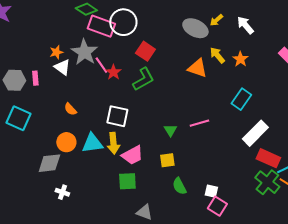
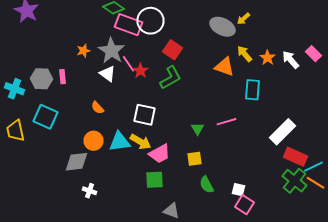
white arrow: (245, 25) -> (290, 60), moved
white triangle: (62, 67) -> (108, 74), moved
cyan rectangle: (241, 99) -> (252, 90), moved, turned -30
yellow arrow: (113, 143) -> (140, 142), turned -55

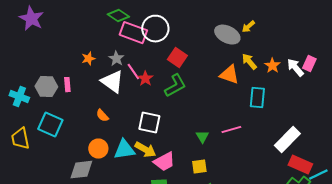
gray star: (112, 51) -> (116, 59), size x0.6
pink rectangle: (314, 54) -> (309, 64), moved, turned 70
white triangle: (108, 74) -> (112, 82), size x1.4

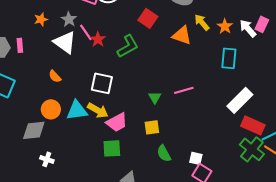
red square: (177, 58) -> (148, 18), moved
cyan rectangle: (257, 98) -> (229, 58), moved

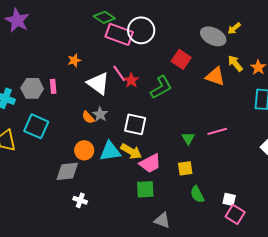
gray star: (69, 19) -> (100, 114), moved

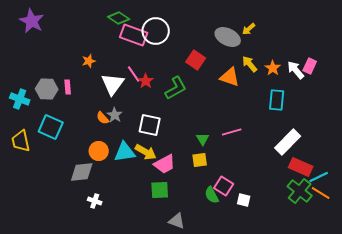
white triangle: (98, 83) -> (113, 84), turned 30
yellow square: (185, 168) -> (200, 160), moved
pink square: (235, 214) -> (224, 186), moved

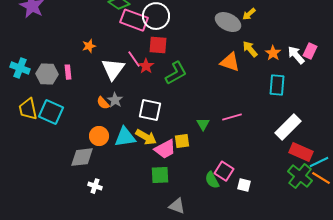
red square: (196, 60) -> (158, 45), moved, turned -30
cyan cross: (20, 99) -> (20, 68), moved
yellow trapezoid: (21, 141) -> (28, 109), moved
yellow square: (200, 160) -> (182, 141), moved

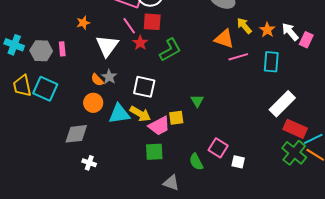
pink rectangle: (310, 51) -> (306, 40), moved
pink line: (134, 59) -> (129, 26), moved
pink line: (232, 117) -> (238, 57), moved
orange circle: (99, 136) -> (93, 103), moved
green semicircle: (212, 180) -> (196, 162), moved

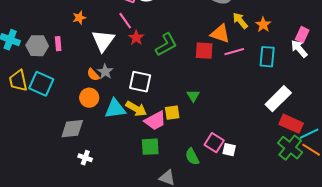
red square: (152, 22) -> (204, 51), moved
white arrow: (290, 32) -> (299, 49), moved
white square: (238, 162) -> (229, 150), moved

